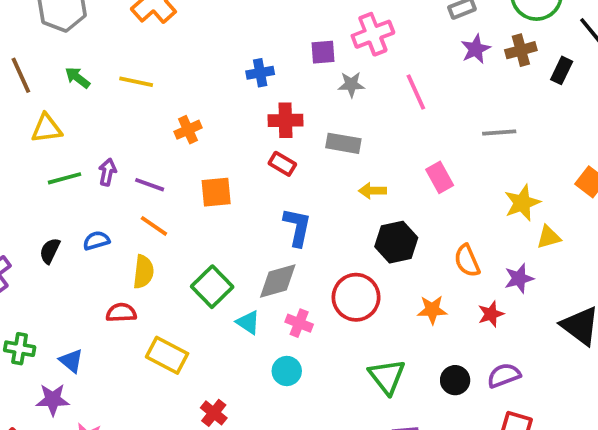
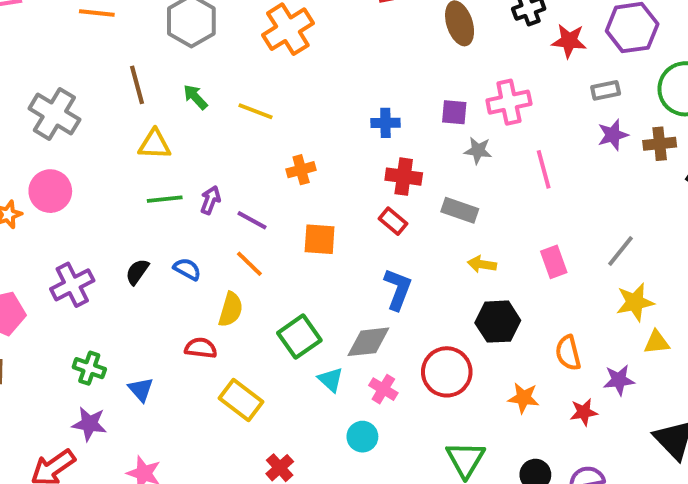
gray line: (499, 132) -> (621, 251), moved, turned -56
blue semicircle: (96, 241) -> (187, 269), turned 36
purple star: (53, 400) -> (89, 424), moved

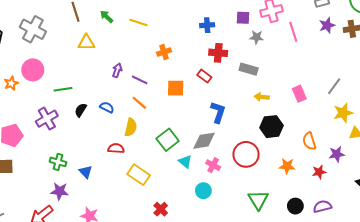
pink line: (544, 169) -> (293, 32), moved
green line: (165, 199) -> (63, 89), moved
red rectangle: (393, 221) -> (204, 76), moved

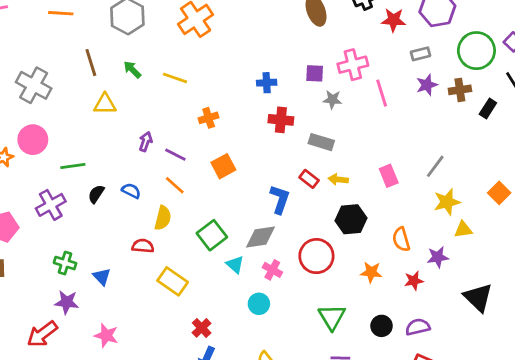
red rectangle: (204, 76) -> (309, 179), moved
orange square: (176, 88) -> (223, 166), turned -30

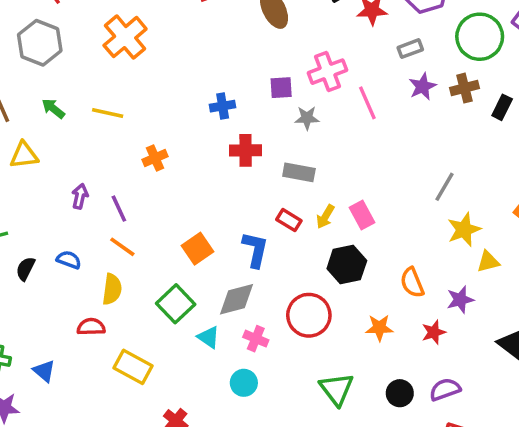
purple line: (175, 155) -> (119, 209), turned 45
orange square: (223, 166) -> (198, 249), moved
pink rectangle: (389, 176) -> (362, 215), moved
yellow arrow: (338, 179) -> (325, 217), turned -60

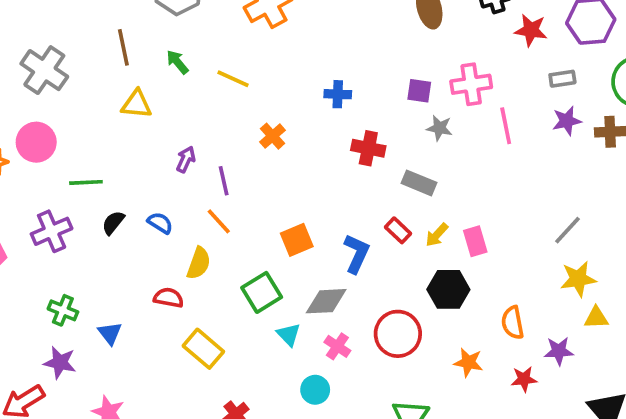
blue cross: (223, 106) -> (338, 94), moved
orange cross: (155, 158) -> (272, 136), turned -30

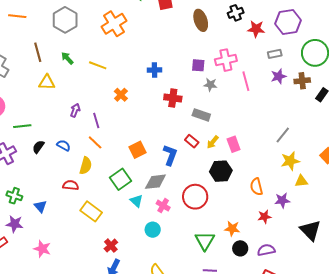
orange star: (468, 362) -> (232, 229), moved

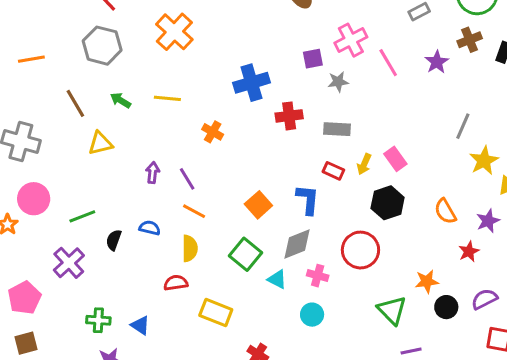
blue cross: (155, 70) -> (252, 83), size x1.6
purple star: (279, 76) -> (437, 62), moved

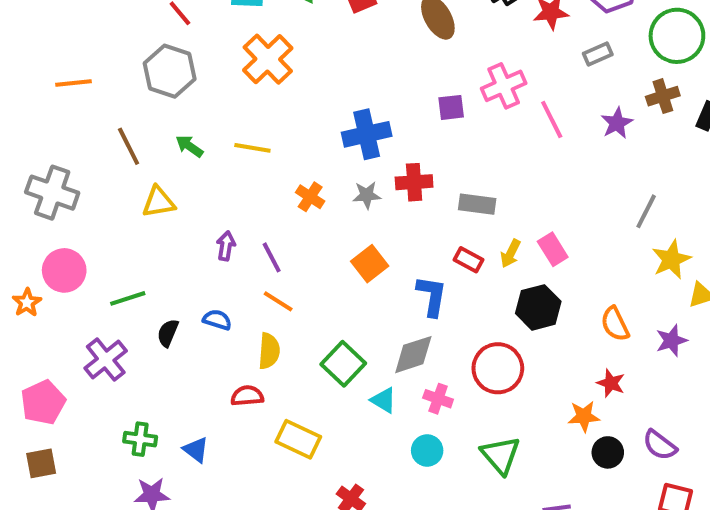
gray star: (338, 82) -> (367, 195), moved
orange square: (258, 205) -> (370, 264), moved
red star: (469, 251) -> (611, 383), moved, turned -30
purple semicircle: (484, 299) -> (660, 445), turned -120
green triangle: (392, 310) -> (501, 455), moved

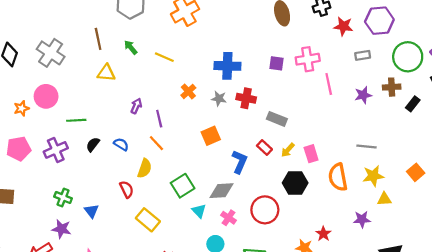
gray line: (646, 211) -> (366, 147), turned 54
orange semicircle: (615, 324) -> (338, 177), moved, size x1.4
red semicircle: (247, 396) -> (127, 189), turned 54
pink pentagon: (43, 402) -> (19, 149), moved

